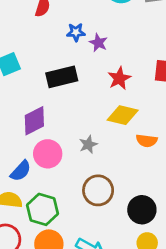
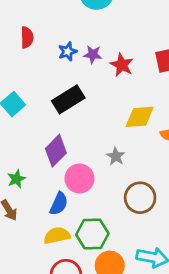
red star: (119, 78) -> (122, 65), moved

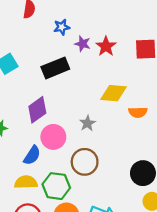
purple star: (93, 54) -> (83, 44), moved
brown circle: (140, 198) -> (85, 162), moved

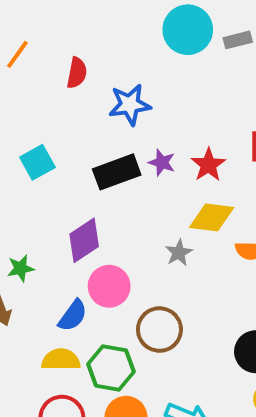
blue star: (62, 27) -> (130, 105), size x1.5
purple star: (83, 44) -> (162, 163), moved
red star: (106, 46) -> (208, 165), moved
gray star: (87, 123) -> (179, 253), moved

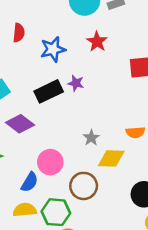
red star: (208, 165) -> (97, 42), moved
yellow diamond: (212, 217) -> (111, 158), moved
purple diamond: (84, 240) -> (20, 124), moved, turned 76

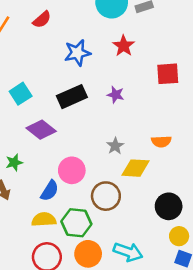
red semicircle: (19, 33) -> (42, 20), moved, turned 42
purple star: (76, 83) -> (116, 95), moved

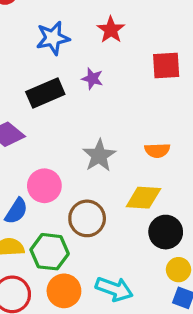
purple star: (116, 95) -> (92, 79), moved
gray star: (115, 146) -> (99, 156), size x1.5
yellow diamond: (135, 168) -> (143, 198), moved

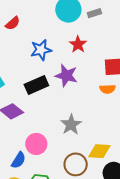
purple star: (92, 79) -> (66, 76), size x1.6
orange semicircle: (157, 150) -> (108, 89), moved
brown circle: (87, 218) -> (76, 164), moved

